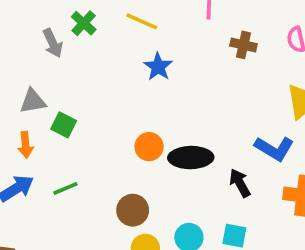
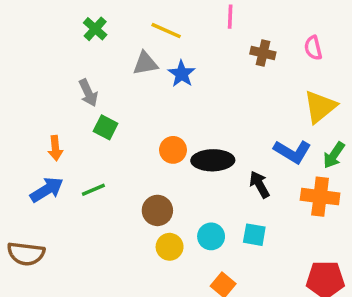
green cross: (84, 23) -> (95, 29), moved
gray arrow: (53, 43) -> (88, 93), moved
gray triangle: (33, 101) -> (145, 63), moved
green square: (64, 125) -> (106, 127), moved

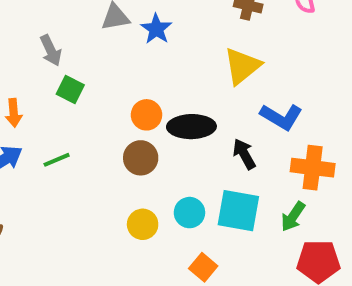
yellow triangle: (320, 107) -> (242, 66), moved
green arrow: (334, 155) -> (293, 216), moved
brown circle: (157, 210) -> (141, 158), moved
cyan square: (254, 235) -> (238, 211), size x1.6

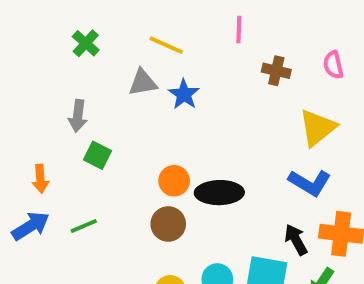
gray arrow: (51, 50) -> (78, 116), turned 32
yellow triangle: (242, 66) -> (318, 128), moved
black arrow: (244, 154) -> (296, 240), moved

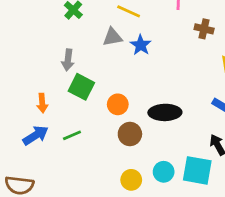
green square: (97, 155) -> (81, 87), size x1.4
orange circle: (174, 181) -> (118, 104), moved

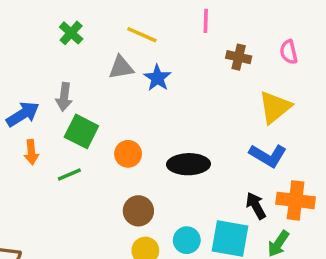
brown circle: (130, 134) -> (138, 211), moved
blue arrow: (36, 135) -> (23, 114), moved
green line: (72, 135) -> (69, 175), moved

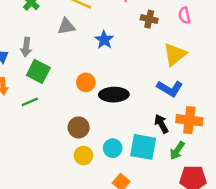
blue star: (157, 78) -> (104, 40), moved
orange circle: (128, 154) -> (86, 82), moved

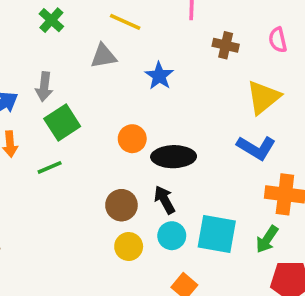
green square: (38, 71) -> (62, 123), turned 30
black arrow: (161, 124) -> (165, 200), moved

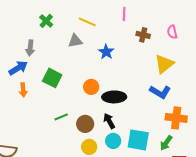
gray arrow: (44, 87) -> (30, 48), moved
green square: (62, 123) -> (52, 78), turned -30
green line: (50, 167) -> (61, 117), moved

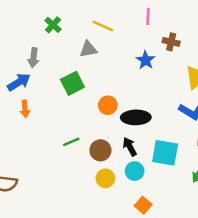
blue star: (106, 52) -> (146, 60), moved
green square: (52, 78) -> (72, 83), moved, turned 36
cyan square: (138, 140) -> (165, 153), moved

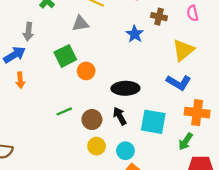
orange circle: (108, 105) -> (86, 71), moved
cyan circle: (135, 171) -> (125, 151), moved

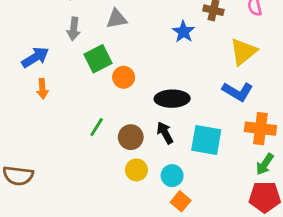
gray arrow: (28, 32) -> (74, 29), moved
green line: (64, 111) -> (97, 127), turned -35
green arrow: (186, 141) -> (265, 164), moved

